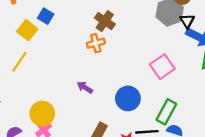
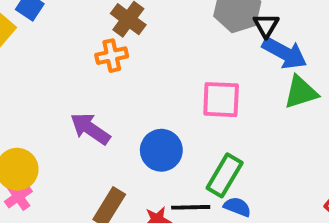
pink square: (162, 67) -> (221, 100), turned 35
purple arrow: (85, 87) -> (90, 129), size x1.5

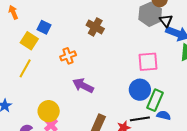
orange cross: (112, 56) -> (68, 56), moved
blue circle: (161, 150) -> (140, 90), moved

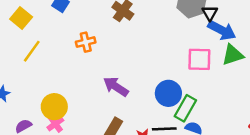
yellow square: (29, 41) -> (21, 18), moved
pink square: (148, 62) -> (199, 59), moved
purple arrow: (83, 85) -> (116, 87), moved

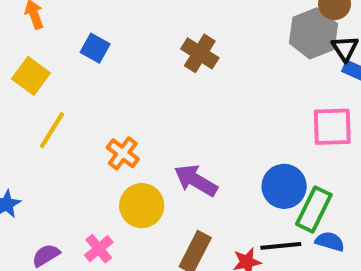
orange cross: (86, 42) -> (123, 153), moved, turned -36
yellow circle: (54, 107) -> (142, 206), moved

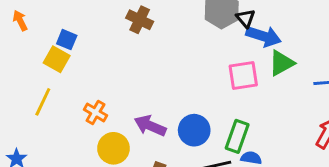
brown cross: (200, 53) -> (140, 20), moved
yellow square: (31, 76) -> (57, 59), moved
blue circle: (284, 186) -> (194, 130), moved

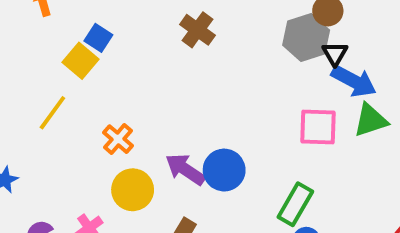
blue circle: (194, 130) -> (224, 170), moved

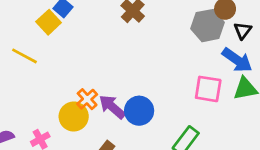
black triangle: (335, 54) -> (243, 31), moved
yellow line: (52, 113) -> (25, 56), turned 75
orange cross: (118, 139) -> (87, 99), moved

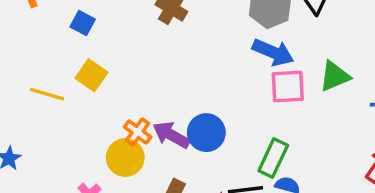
yellow square: (49, 22) -> (91, 75), moved
blue arrow: (237, 60) -> (273, 52), moved

